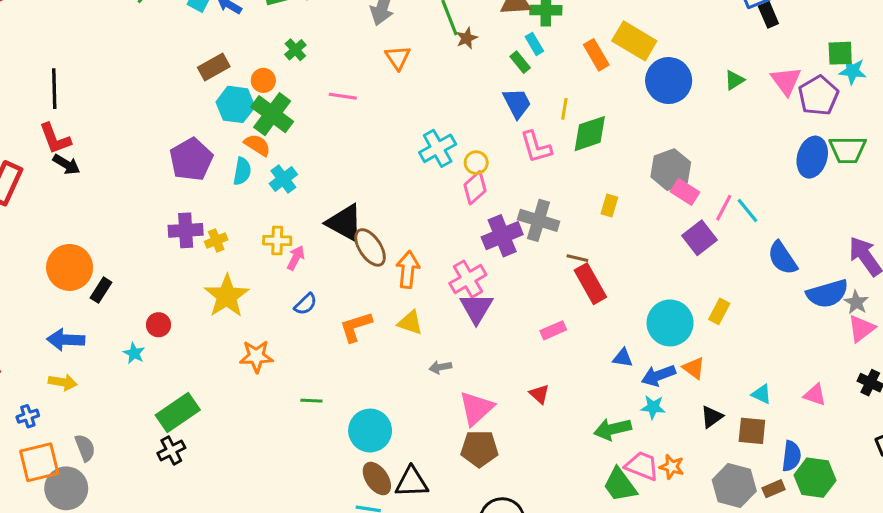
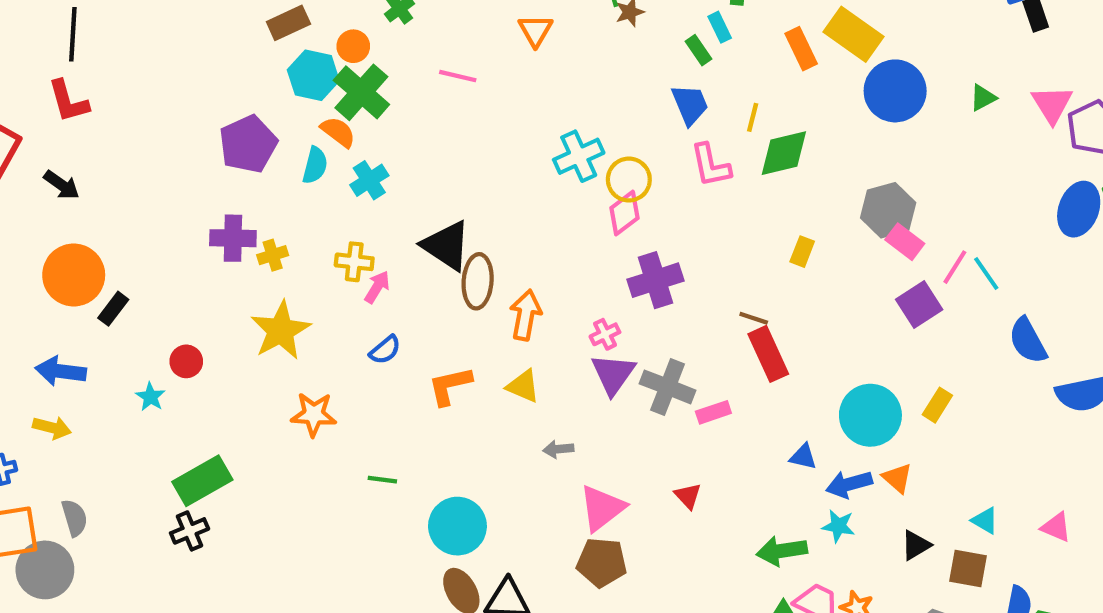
yellow circle: (476, 163) -> (629, 180), size x1.4
black arrow: (66, 164) -> (62, 185), moved
gray cross: (539, 220) -> (668, 387), moved
brown ellipse: (370, 247) -> (478, 281), turned 33
pink cross: (468, 279) -> (605, 334), size x0.6

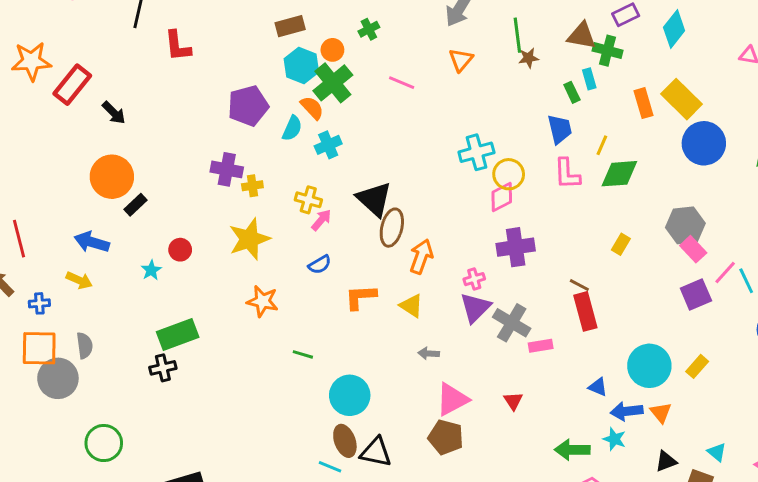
red L-shape: (68, 101) -> (178, 46), moved

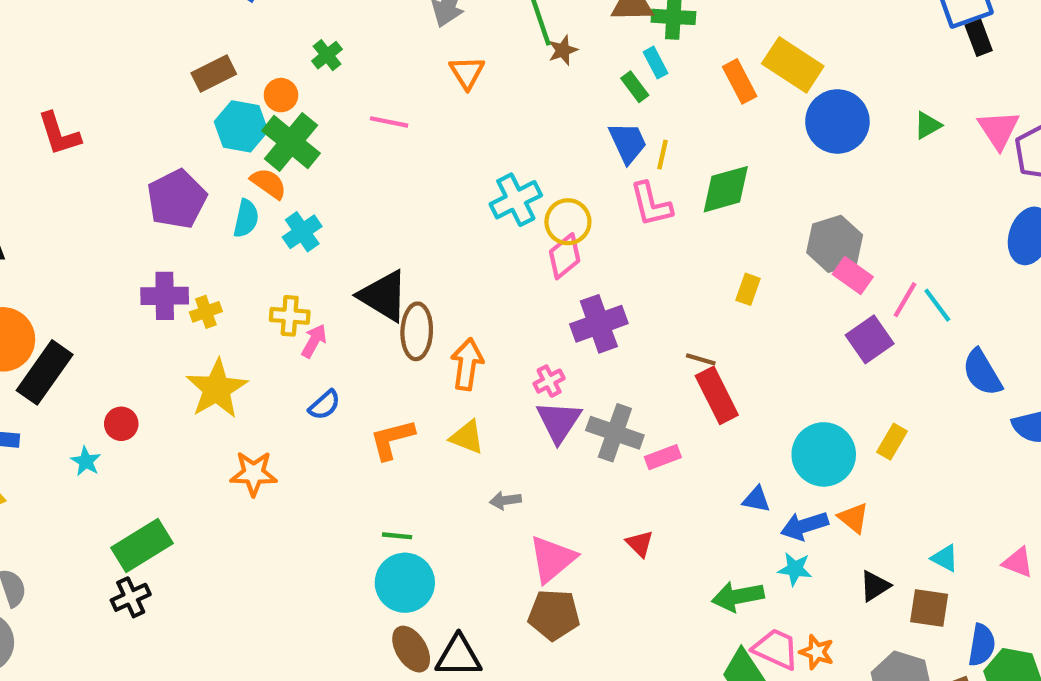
yellow line: (602, 145) -> (662, 155), moved
black rectangle: (136, 205) -> (45, 372), size x1.8
green line: (303, 354) -> (397, 536), moved

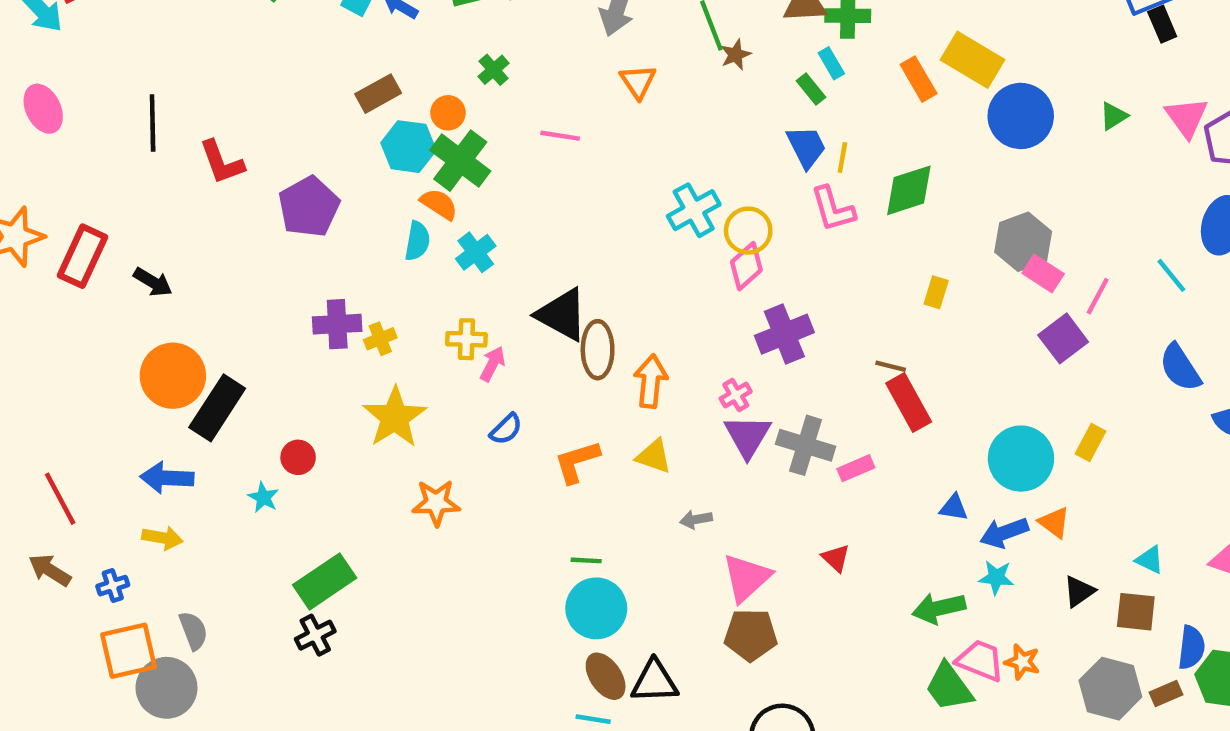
purple pentagon: (177, 199) -> (309, 207), moved
cyan line: (937, 305) -> (1171, 275), moved

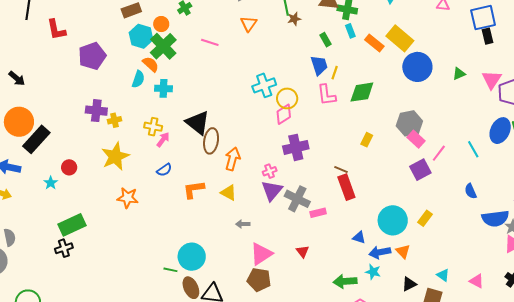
cyan rectangle: (831, 63) -> (350, 31), moved
orange rectangle: (919, 79) -> (374, 43), turned -30
cyan cross: (476, 252) -> (164, 88), turned 30
blue semicircle: (1180, 368) -> (471, 191), size x0.7
green line: (586, 560) -> (170, 270), moved

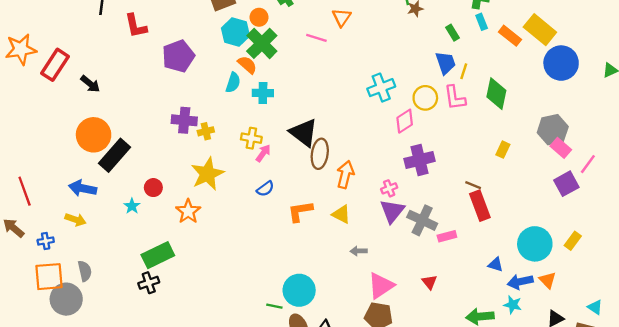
orange triangle: (249, 24) -> (342, 17), moved
green diamond: (362, 92) -> (496, 94), turned -68
yellow circle: (287, 98) -> (425, 98), moved
orange star: (128, 198) -> (188, 211), moved, turned 30

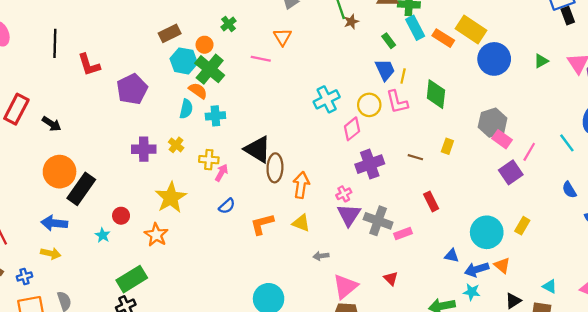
cyan rectangle: (482, 22) -> (415, 28), size x1.5
yellow cross: (206, 131) -> (176, 145), moved, turned -32
brown line: (473, 185) -> (415, 157), moved
red rectangle: (480, 206) -> (431, 201), size x0.7

